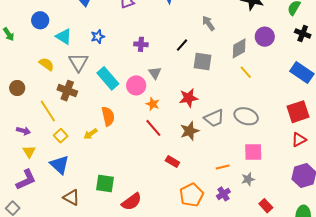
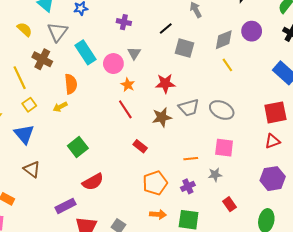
orange semicircle: (108, 116) -> (71, 84), moved
green square: (105, 183) -> (78, 147), moved, turned 36

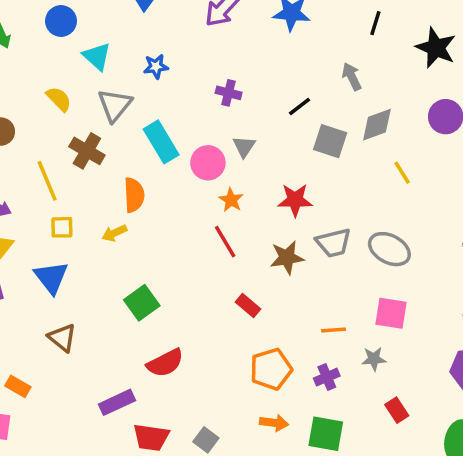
gray diamond: (224, 40) -> (377, 125), moved
yellow square: (29, 105) -> (62, 227), turned 32

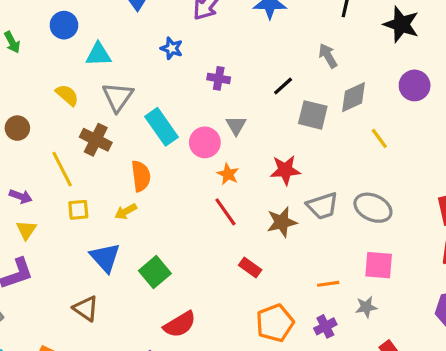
cyan triangle: (97, 56) -> (98, 54), turned -40
blue star: (156, 67) -> (172, 48), moved, turned 30
blue triangle: (51, 277) -> (105, 258), moved

